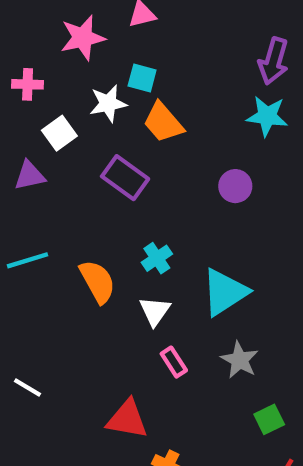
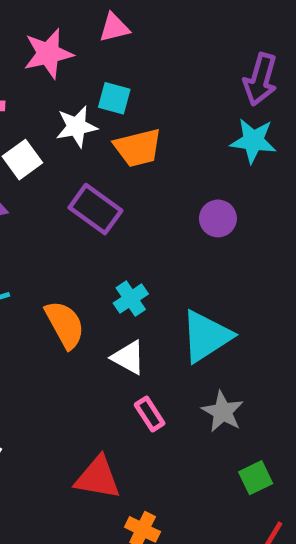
orange trapezoid: (163, 123) -> (138, 148), turned -63
white triangle: (155, 311) -> (128, 357), turned -36

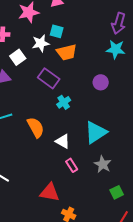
cyan cross: (131, 299) -> (64, 102), moved

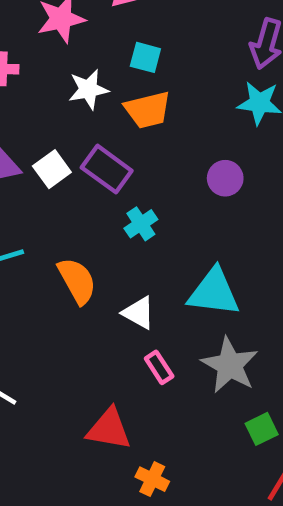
cyan square: (57, 31) -> (145, 57), moved
white square: (18, 57) -> (52, 169), moved
cyan triangle: (96, 132) -> (214, 292), turned 40
gray star: (103, 164) -> (230, 365), size x1.4

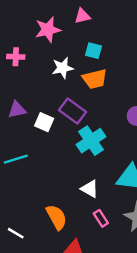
white square: (52, 169) -> (44, 122), moved, turned -30
cyan cross: (141, 224) -> (91, 141), size x1.6
orange semicircle: (77, 281) -> (56, 217), moved

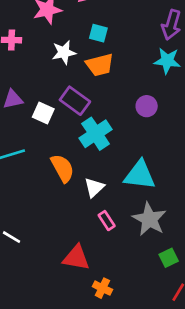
white triangle: (90, 189) -> (94, 187), turned 48
orange semicircle: (56, 217) -> (62, 168), moved

